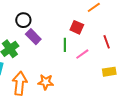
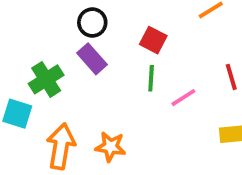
black circle: (23, 20) -> (92, 23), moved
red square: (77, 27) -> (153, 40), moved

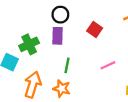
purple rectangle: (92, 59) -> (57, 36), turned 36
green line: (151, 78) -> (67, 65), moved

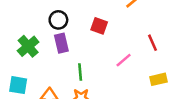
green cross: (29, 44) -> (28, 46), moved

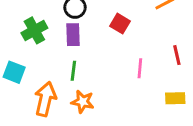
pink line: (124, 60) -> (140, 68), turned -56
green line: (80, 72) -> (73, 71), moved

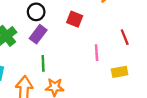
purple rectangle: (73, 35) -> (38, 34), turned 48
yellow rectangle: (175, 98) -> (120, 72), moved

